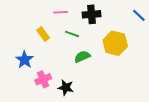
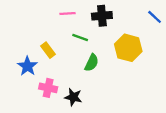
yellow rectangle: (43, 34) -> (48, 50), moved
green semicircle: (82, 57) -> (92, 63), turned 140
pink cross: (43, 79) -> (48, 88), turned 35

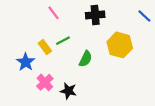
pink line: (68, 13) -> (53, 13), moved, turned 56
green line: (80, 38) -> (63, 41), moved, turned -48
pink cross: (48, 88) -> (45, 82), turned 35

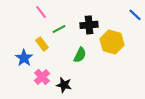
pink line: (53, 13) -> (41, 12), moved
black cross: (95, 15) -> (89, 25), moved
green line: (63, 41) -> (59, 29), moved

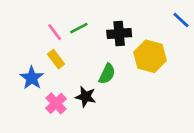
pink line: (41, 12) -> (55, 32), moved
green line: (59, 29) -> (79, 28), moved
black star: (64, 85) -> (86, 97), moved

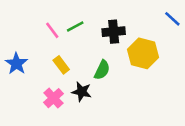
yellow rectangle: (56, 59) -> (61, 65), moved
blue star: (32, 78) -> (16, 64), moved

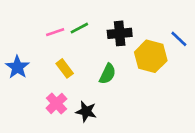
blue line: (172, 19) -> (179, 39), moved
pink line: (52, 30) -> (55, 32), turned -72
black star: (82, 92) -> (86, 112), moved

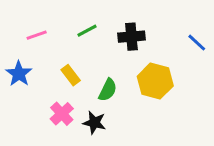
pink line: (55, 32) -> (37, 35), moved
yellow hexagon: (151, 56) -> (155, 81), moved
green semicircle: (108, 74) -> (108, 90), moved

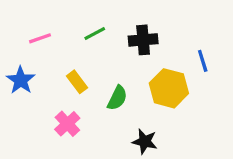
blue line: (197, 43) -> (203, 61), moved, turned 30
black star: (94, 123) -> (145, 141), moved

